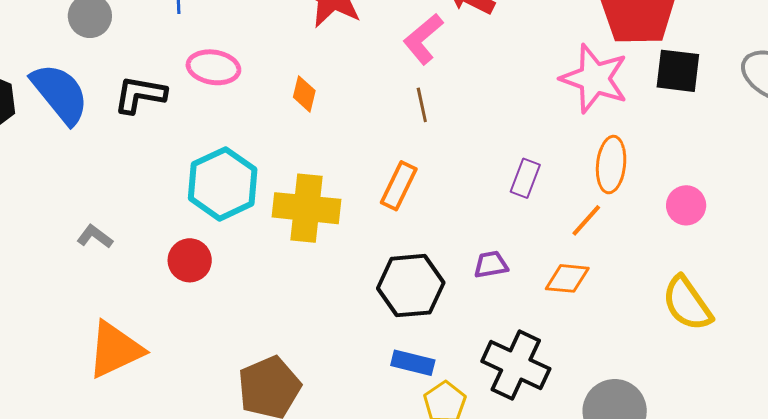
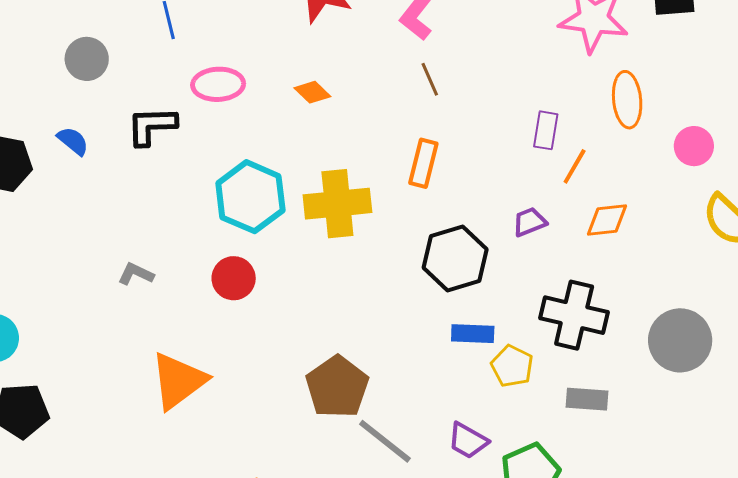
blue semicircle: (60, 94) -> (73, 141), size x0.5
orange diamond: (304, 94) -> (312, 92), turned -48
pink circle: (686, 205) -> (694, 146), moved
orange line: (586, 220) -> (575, 166), moved

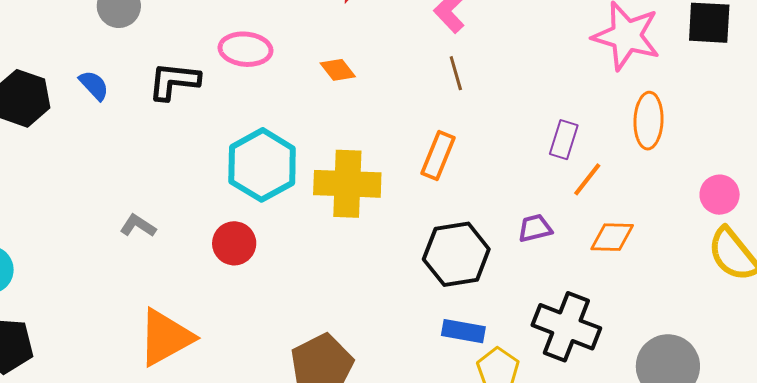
pink circle: (694, 146) -> (720, 195), moved

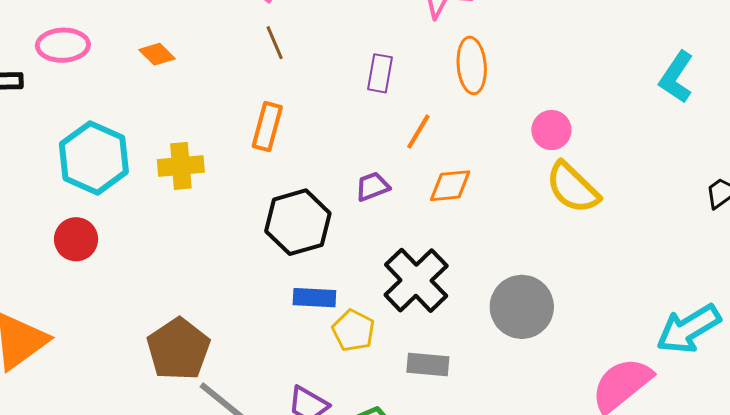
purple rectangle: (564, 140) -> (380, 73), moved
yellow cross: (347, 184) -> (181, 166), size x0.7
black cross: (566, 327) -> (416, 280), turned 32

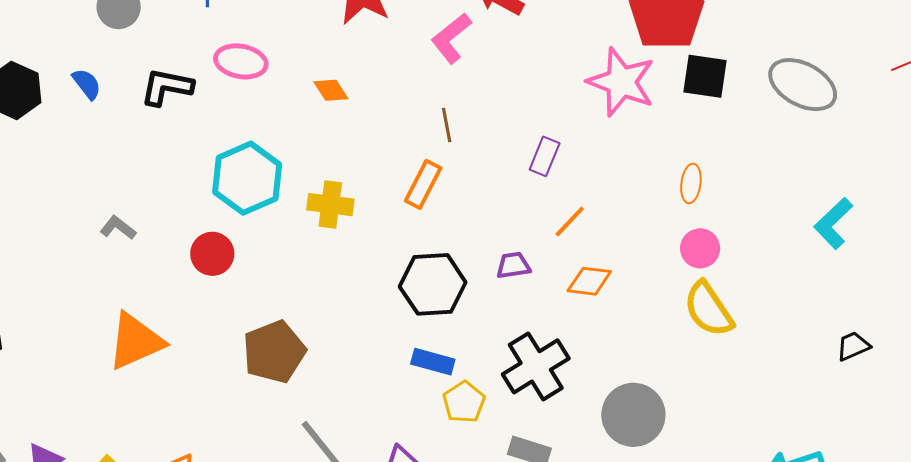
brown line: (275, 43) -> (447, 125), moved
orange ellipse: (472, 65) -> (691, 183), moved, size x0.7
brown pentagon: (178, 349) -> (274, 352), moved

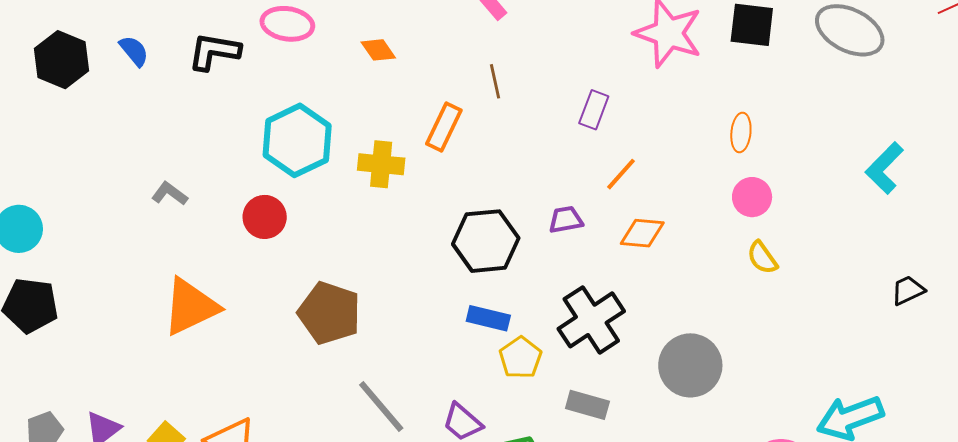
orange rectangle: (423, 184) -> (444, 127), moved
yellow semicircle: (709, 309) -> (762, 258), size x0.6
brown pentagon: (274, 352) -> (329, 313), turned -30

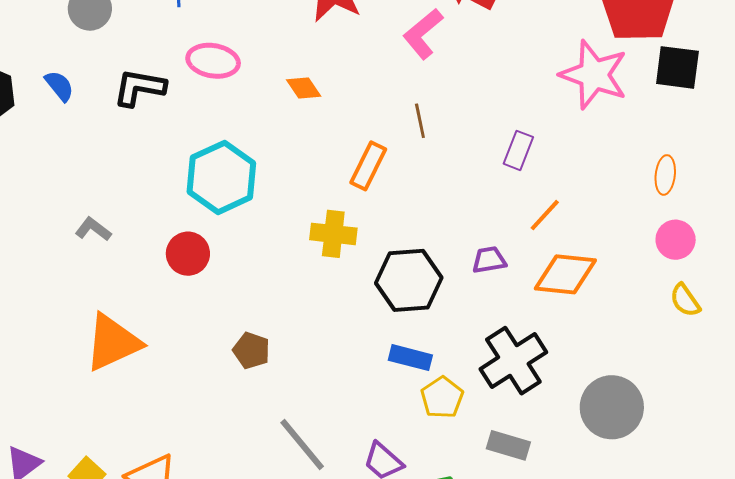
yellow cross: (381, 164) -> (333, 234), moved
orange diamond: (642, 233) -> (565, 274), size x1.4
brown pentagon: (329, 313) -> (251, 350), size x0.6

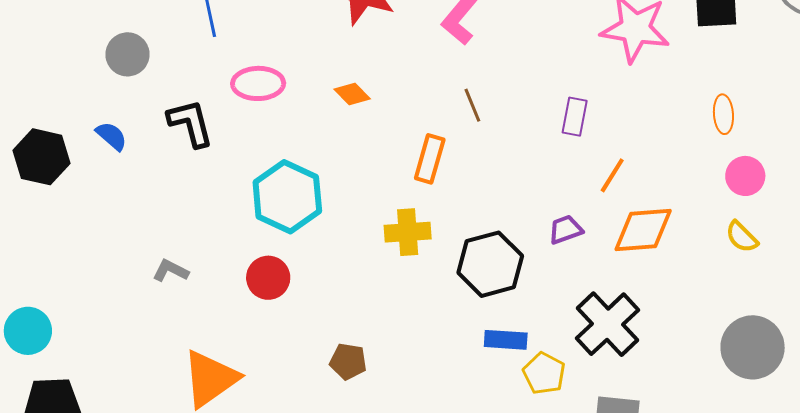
black L-shape: (139, 88) -> (190, 123), turned 76
yellow semicircle: (685, 300) -> (742, 237), moved
gray circle: (612, 407) -> (753, 347), moved

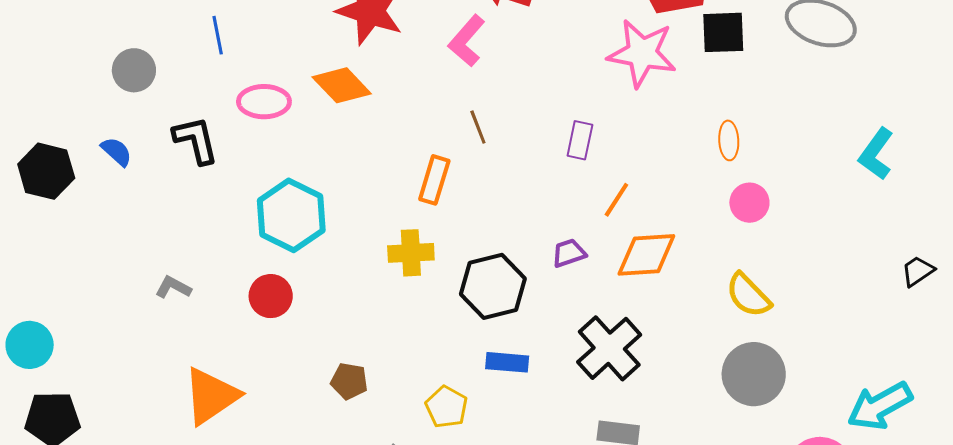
orange diamond: (352, 94) -> (342, 85), moved, size x1.6
yellow semicircle: (742, 237) -> (748, 295), moved, size x1.4
yellow pentagon: (544, 373) -> (446, 407), moved

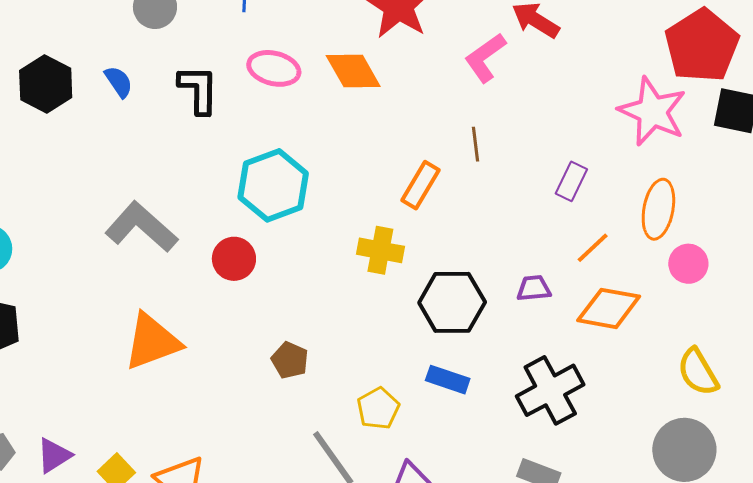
orange ellipse: (729, 140) -> (658, 209), moved, size x1.5
pink circle: (749, 203) -> (688, 264), moved
gray L-shape: (173, 287) -> (141, 227), size x2.0

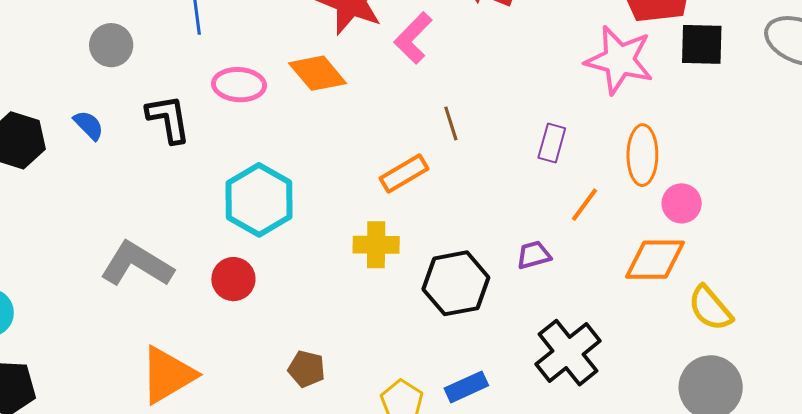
pink L-shape: (485, 58) -> (413, 38), moved
orange rectangle: (421, 185) -> (404, 174), turned 39
orange diamond: (609, 308) -> (655, 260), moved
blue rectangle: (448, 380) -> (466, 387), moved, turned -33

